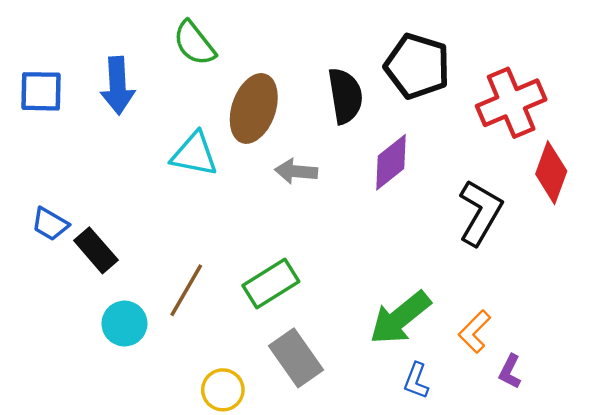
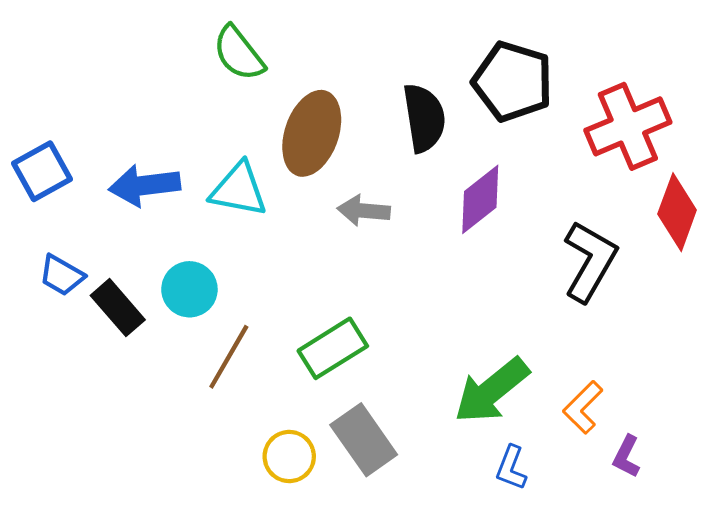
blue arrow: (118, 86) -> (145, 185), moved, turned 86
blue square: (41, 91) -> (42, 171), moved, turned -30
cyan circle: (124, 324) -> (189, 289), moved
yellow circle: (223, 390) -> (289, 457), moved

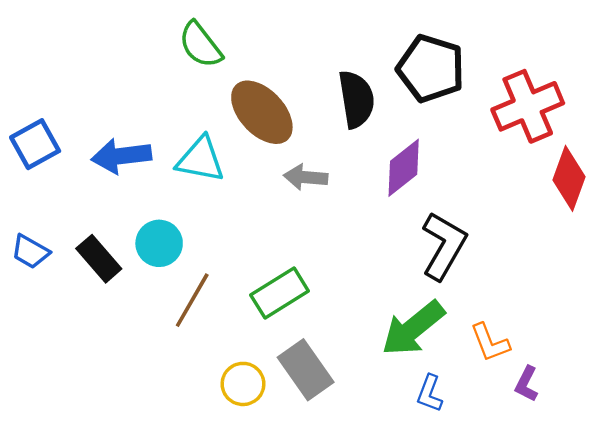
brown ellipse: (312, 133) -> (262, 112), turned -62
black L-shape: (590, 261) -> (444, 246), moved
blue trapezoid: (62, 275) -> (30, 252), moved
orange L-shape: (583, 407) -> (490, 343), turned -66

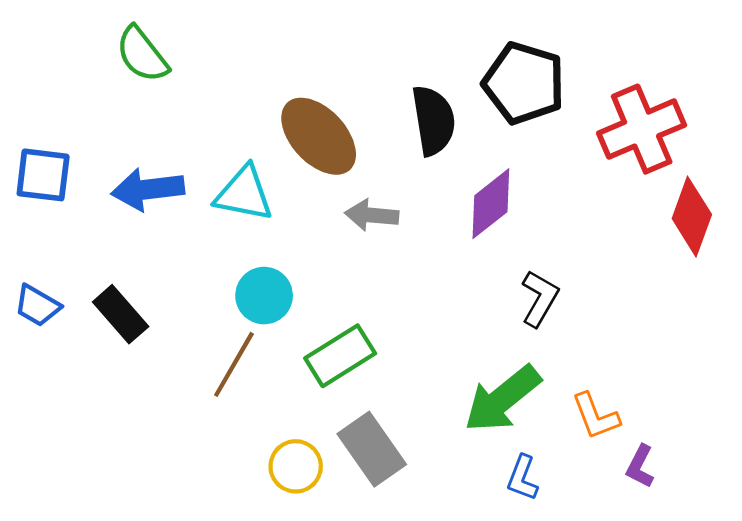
green semicircle: (200, 45) -> (142, 54), moved
blue square: (35, 144) -> (43, 175), turned 36
cyan circle: (159, 243) -> (264, 296), moved
black L-shape: (444, 246) -> (540, 298), size x0.7

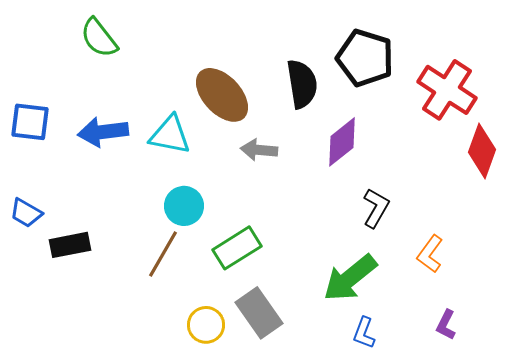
red cross: (642, 129) -> (447, 90), turned -34
black rectangle: (121, 314) -> (70, 245), moved, turned -60
orange L-shape: (596, 416) -> (430, 254), moved, turned 57

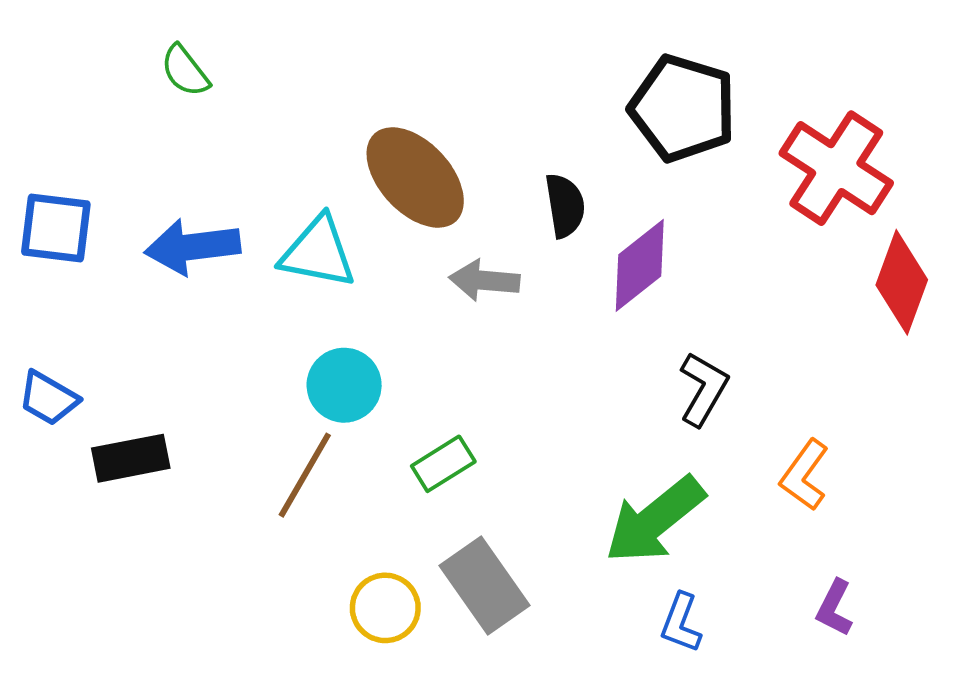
green semicircle: (99, 38) -> (185, 71), size x0.7
black semicircle: (302, 84) -> (565, 206), moved, size x0.7
green rectangle: (237, 248) -> (443, 464), size x0.7

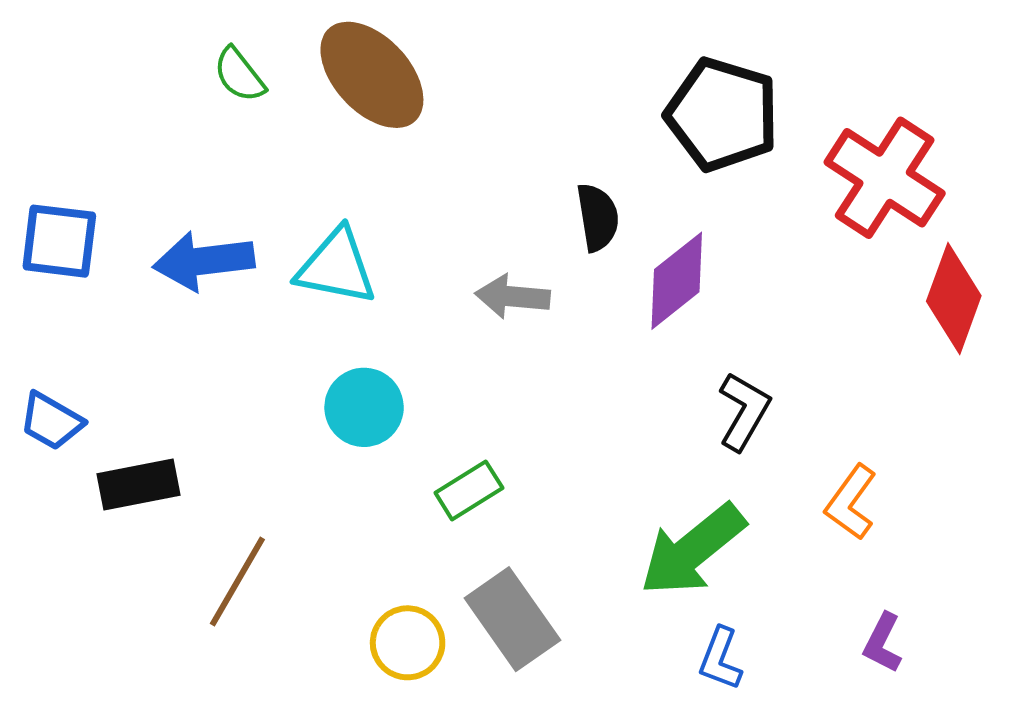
green semicircle: (185, 71) -> (239, 75), moved
brown ellipse: (415, 177) -> (372, 75), moved
brown line: (305, 475) -> (237, 582), moved

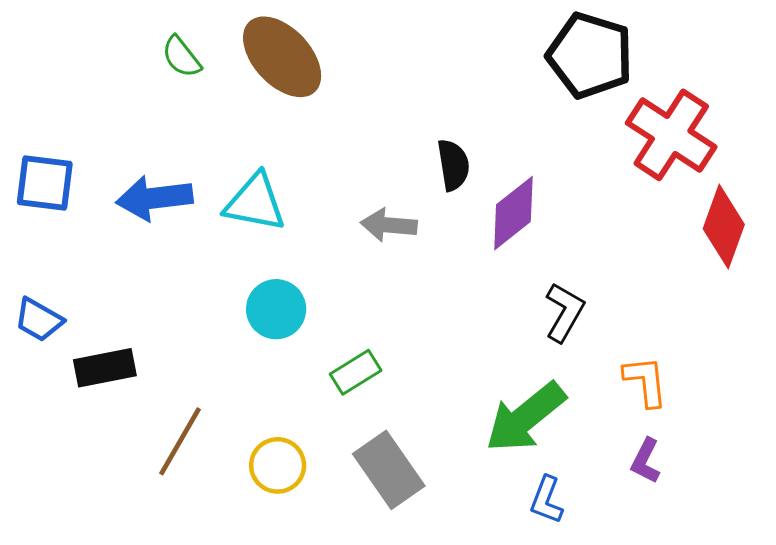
black pentagon: (722, 114) -> (590, 55), moved
orange L-shape: (851, 502) -> (646, 381), turned 138
yellow circle: (408, 643) -> (278, 465), moved
purple L-shape: (883, 643) -> (646, 461), moved

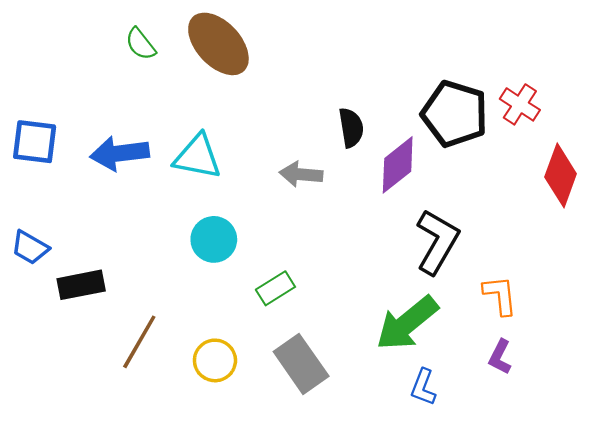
black pentagon: (590, 55) -> (455, 114), moved
red cross: (671, 135) -> (520, 104), size x0.6
black L-shape: (564, 312) -> (437, 242), size x1.4

